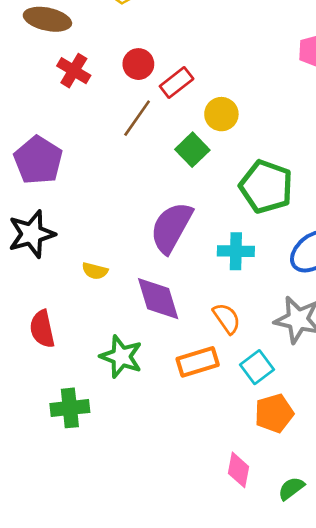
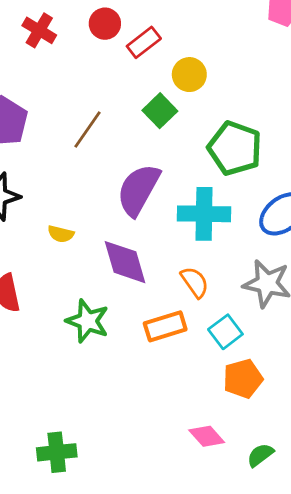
brown line: (137, 118) -> (87, 129), moved
cyan cross: (236, 251) -> (204, 214), size x1.4
green cross: (70, 408) -> (57, 452), moved
pink diamond: (239, 470) -> (207, 436), turned -52

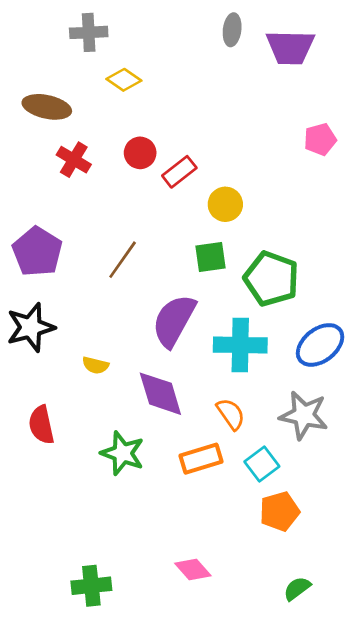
green square: (160, 111) -> (210, 257), moved, turned 36
pink diamond: (207, 436) -> (193, 570), moved

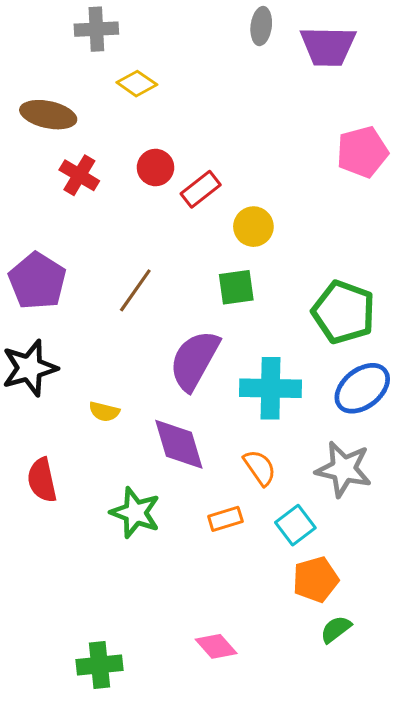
pink pentagon: (320, 139) -> (362, 152), size x1.4
green pentagon: (271, 279) -> (344, 312), moved
orange rectangle: (201, 459) -> (225, 519), size x0.7
green semicircle: (297, 588) -> (336, 629), moved

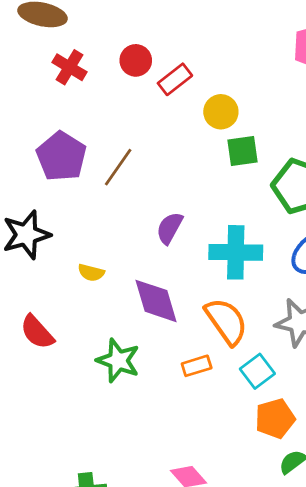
purple pentagon: (37, 281) -> (61, 156), moved
green square: (236, 287) -> (243, 151), moved
purple semicircle: (194, 360) -> (170, 228), size x0.6
orange semicircle: (260, 468) -> (226, 321), size x1.5
red semicircle: (42, 480) -> (37, 332), turned -30

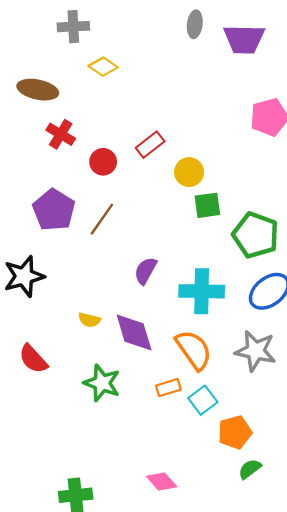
red circle: (136, 60) -> (103, 162), moved
yellow semicircle: (91, 273) -> (89, 320), moved
cyan square: (257, 371) -> (203, 400), moved

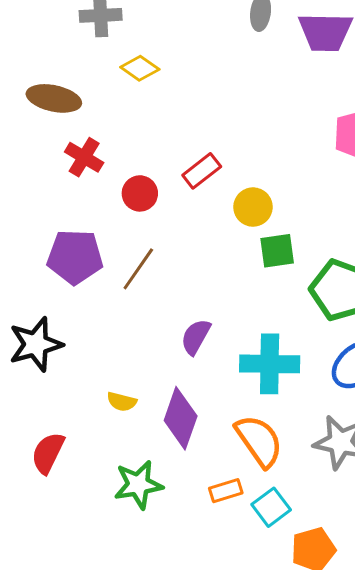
purple pentagon: (54, 210) -> (75, 257), turned -30
purple diamond: (134, 333) -> (181, 418), turned 36
red semicircle: (33, 359) -> (48, 453), turned 68
green star: (102, 383) -> (138, 485), turned -30

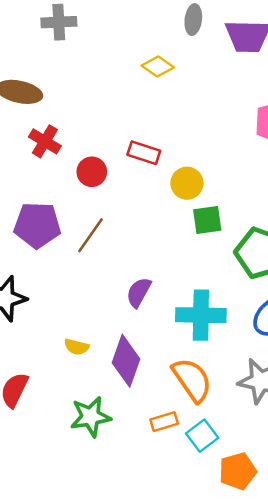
yellow diamond: (140, 68) -> (158, 66), moved
red rectangle: (202, 171) -> (144, 153), turned 56

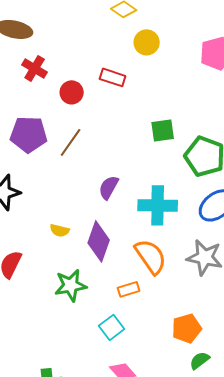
yellow circle: (187, 183) -> (147, 42), moved
cyan square: (202, 436) -> (112, 327), moved

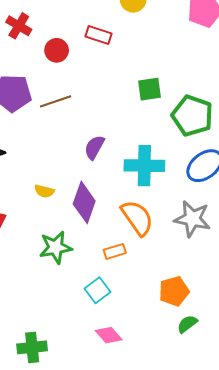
brown line: (71, 142) -> (56, 101), turned 36

